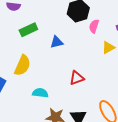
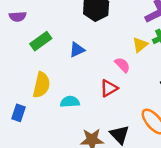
pink semicircle: (94, 26) -> (122, 65), moved, turned 128
cyan semicircle: (40, 93) -> (70, 102), moved

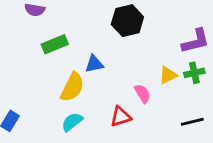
yellow semicircle: (41, 85) -> (72, 87), moved
cyan semicircle: (70, 102) -> (72, 122), turned -48

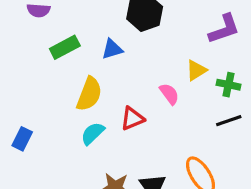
blue triangle: (94, 64) -> (112, 49), moved
green cross: (194, 73) -> (228, 85), moved, turned 30
red triangle: (121, 117) -> (132, 119), moved

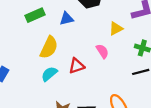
yellow triangle: (196, 70) -> (116, 29), moved

